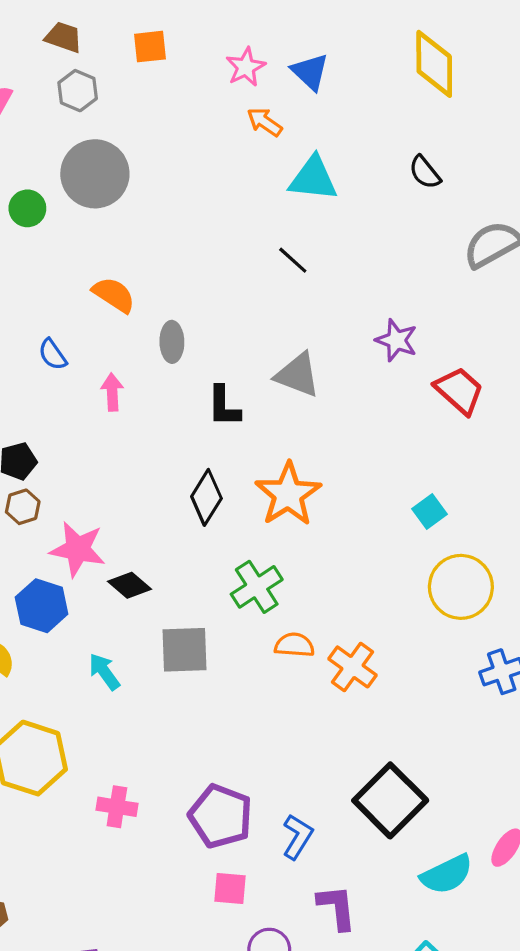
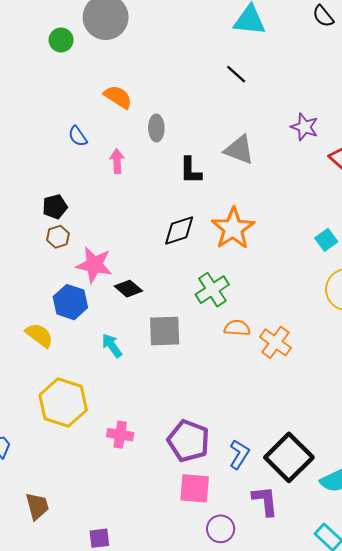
black diamond: (206, 497) -> (179, 231), turned 40
black square: (390, 800) -> (289, 457), moved
pink square: (230, 888) -> (195, 488), size x1.4

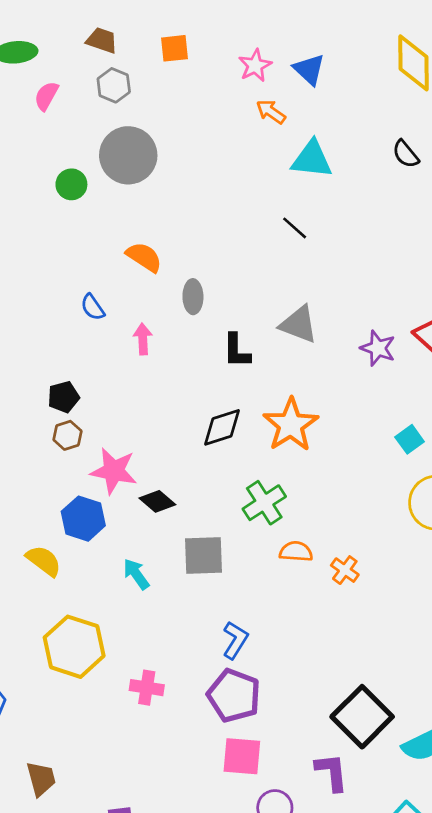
purple star: (304, 127) -> (378, 348), moved
orange cross: (275, 342) -> (345, 570), size x0.7
blue L-shape: (239, 454) -> (235, 640), moved

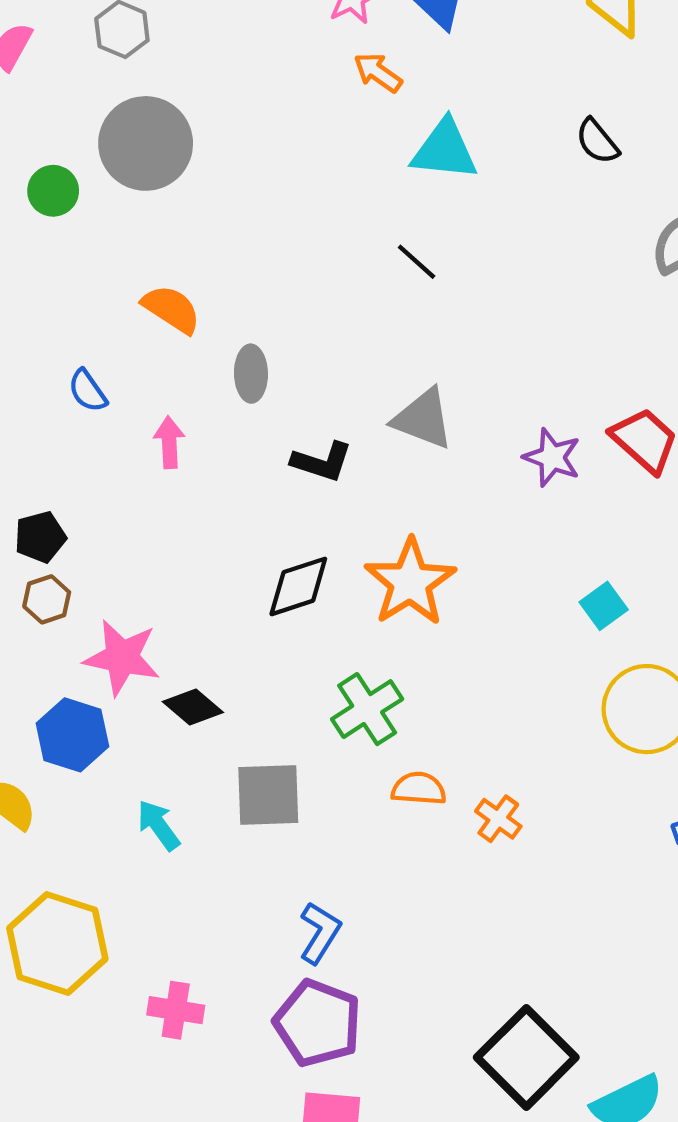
black L-shape: (237, 351) -> (322, 462), turned -72

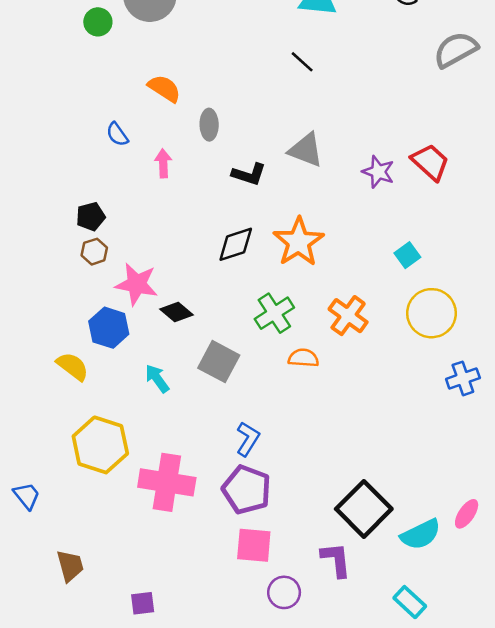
gray square: (268, 795) -> (219, 362), turned 30
orange cross: (498, 819) -> (348, 316), moved, size x1.5
pink cross: (176, 1010) -> (167, 482), size x1.8

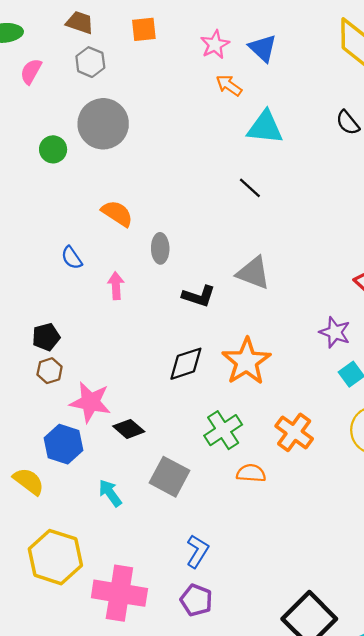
purple star: (378, 172) -> (335, 332), moved
purple pentagon: (247, 490) -> (196, 600), size x0.7

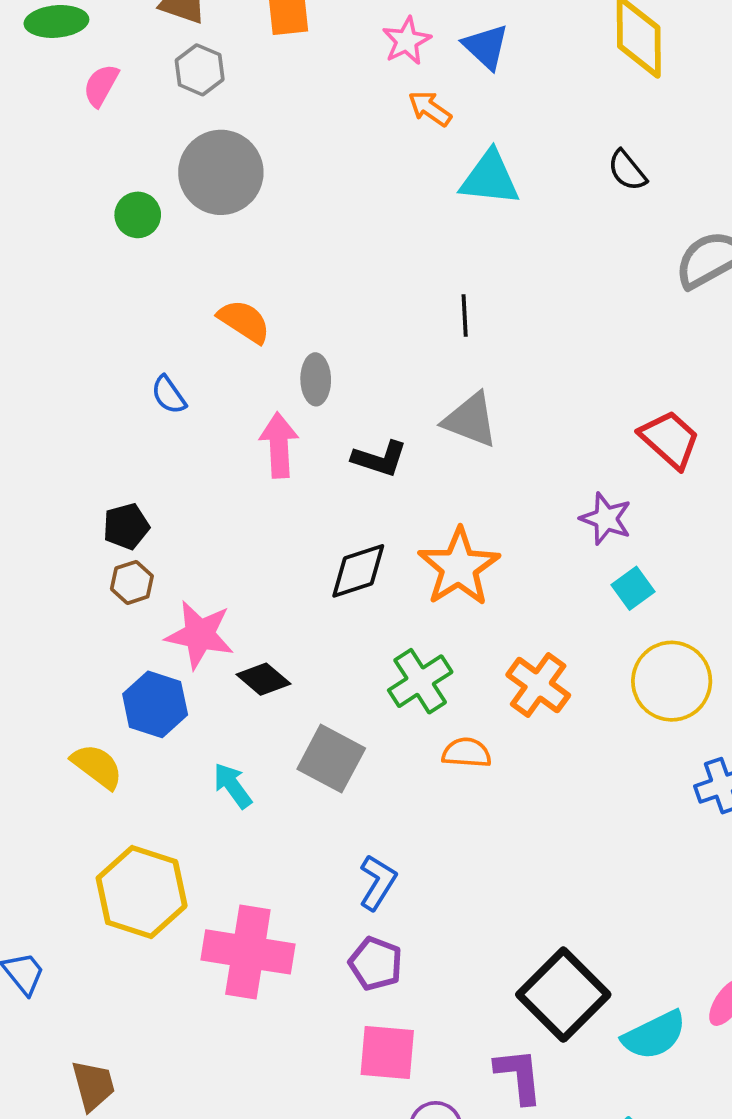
black line: (250, 188) -> (465, 316), moved, turned 45
pink arrow: (116, 286) -> (279, 445), moved, size x1.4

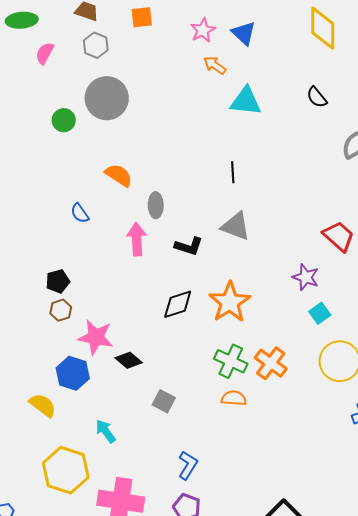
green cross: (420, 681) -> (231, 361), moved, turned -32
gray square: (331, 759) -> (164, 401), size x0.7
cyan arrow: (233, 786) -> (106, 431), moved

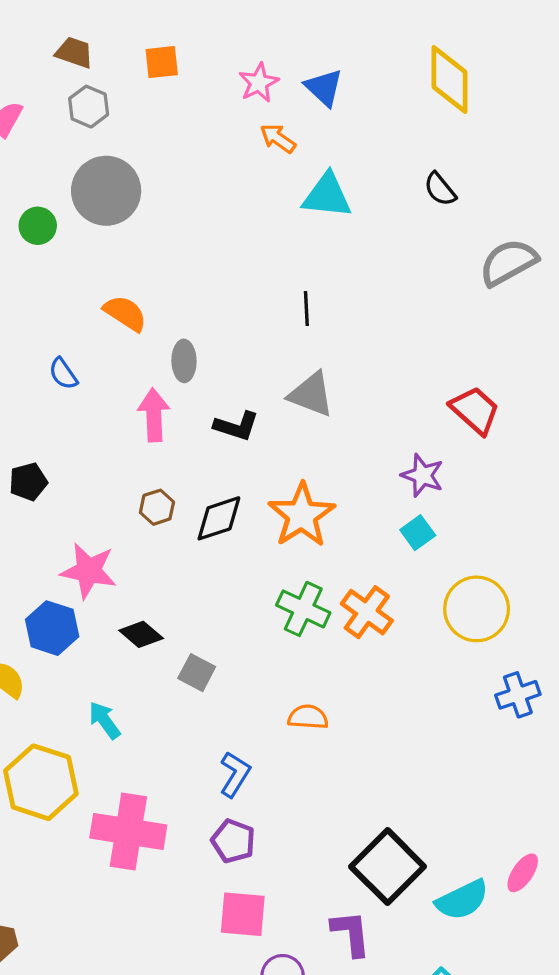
brown hexagon: (61, 310) -> (157, 507), moved
cyan square: (320, 313) -> (418, 533), moved
black diamond: (129, 360) -> (141, 634), moved
orange semicircle: (234, 398) -> (308, 717), moved

